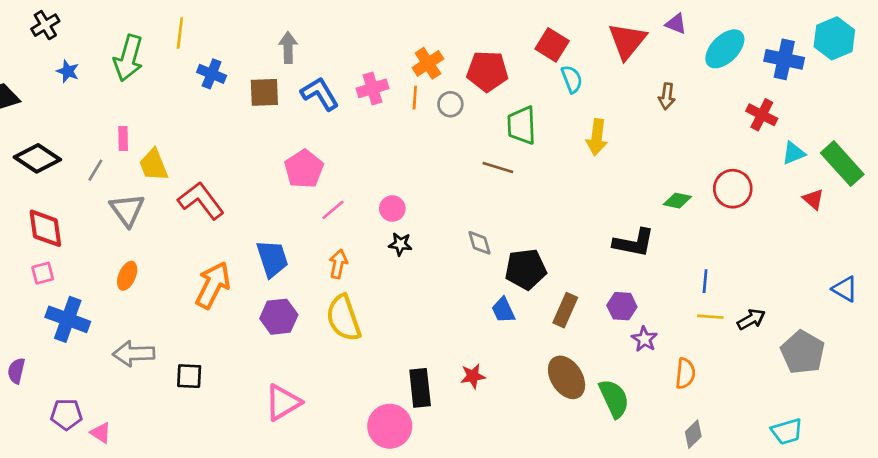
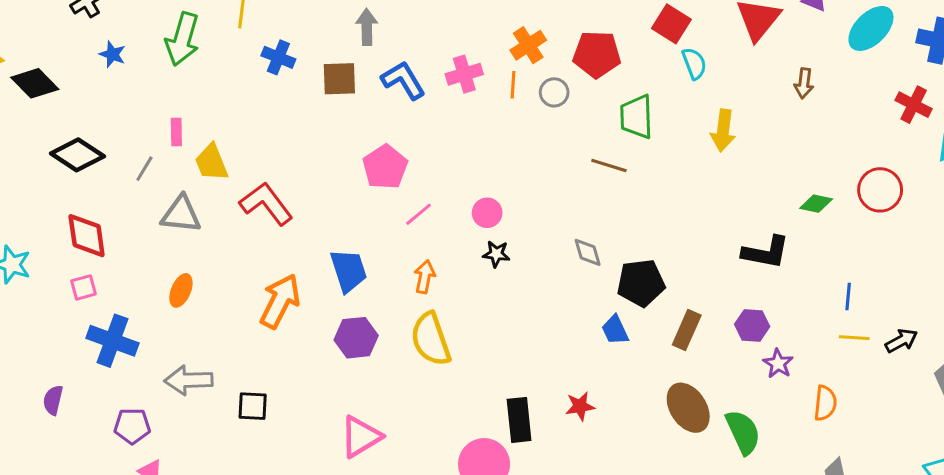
gray triangle: (127, 210) -> (181, 214), turned -48
purple pentagon: (66, 414) -> (132, 426), moved

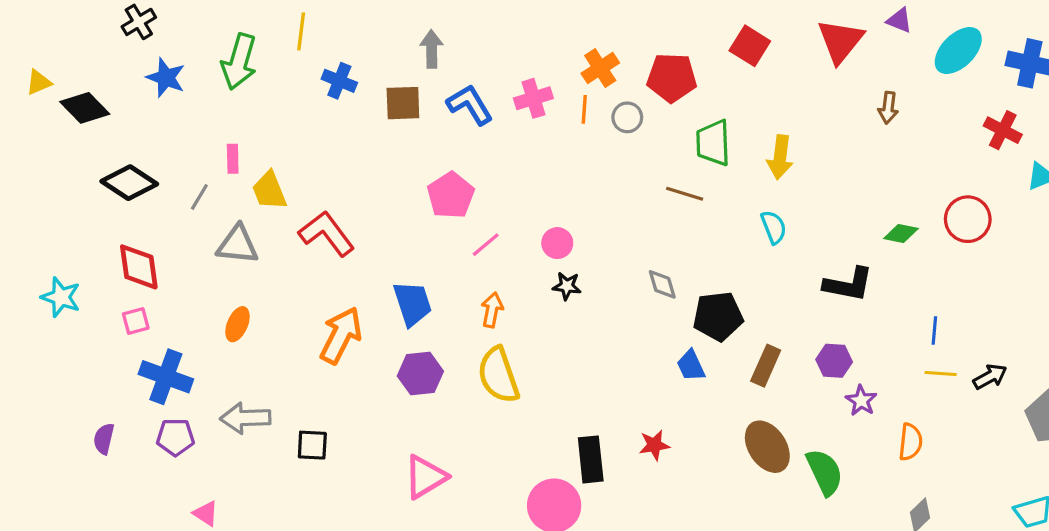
blue star: (112, 54) -> (166, 78), size x1.4
cyan semicircle: (694, 63) -> (774, 227), moved
yellow arrow: (723, 131) -> (780, 157), moved
purple pentagon: (132, 426) -> (175, 437), moved

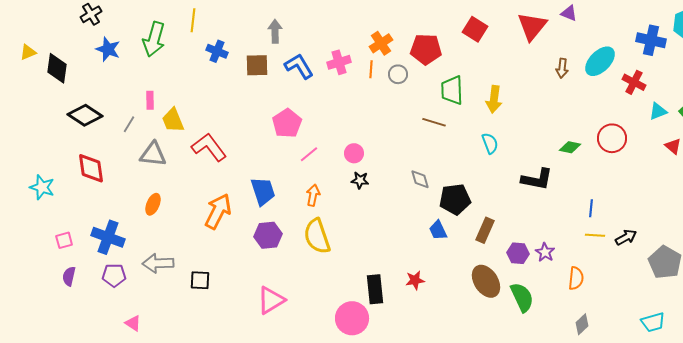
cyan ellipse: (958, 51) -> (600, 61), moved
black diamond: (85, 108) -> (57, 68), turned 52
pink square: (136, 321) -> (64, 240), moved
purple hexagon: (834, 361) -> (518, 253), moved

